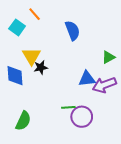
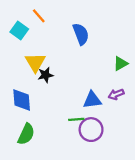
blue diamond: (15, 76) -> (22, 100), moved
blue triangle: (87, 79) -> (92, 100), moved
purple arrow: (104, 85) -> (116, 94), size x0.6

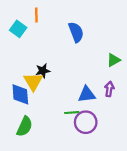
orange line: (39, 16) -> (36, 15), turned 40
yellow triangle: (35, 62) -> (33, 81), moved
purple arrow: (116, 94) -> (109, 89), turned 120

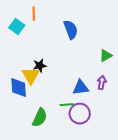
green semicircle: (25, 126) -> (40, 118), moved

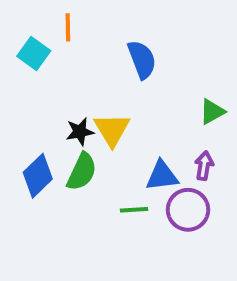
yellow triangle: (31, 76) -> (112, 130), moved
blue diamond: (19, 88) -> (38, 176), turned 50
purple circle: (80, 114) -> (188, 210), moved
green semicircle: (40, 118) -> (82, 172), moved

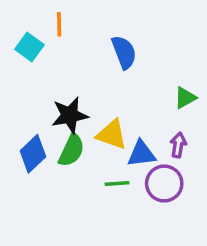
yellow triangle: (112, 130) -> (112, 134), moved, turned -40
black star: (80, 132) -> (70, 115), size x1.5

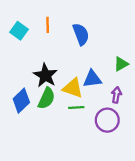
orange line: (59, 24) -> (48, 25), moved
black star: (70, 115) -> (45, 75), turned -30
blue triangle: (141, 154) -> (92, 79), moved
green line: (117, 183) -> (76, 108), moved

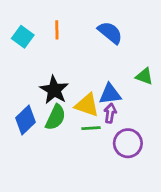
blue semicircle: (81, 34) -> (110, 33), moved, turned -30
green triangle: (121, 64) -> (144, 76), turned 49
purple arrow: (116, 95) -> (110, 113), moved

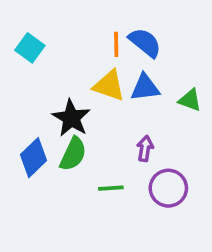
orange line: (57, 30) -> (116, 44), moved
blue triangle: (110, 94) -> (145, 87), moved
yellow triangle: (87, 105) -> (109, 86), moved
green line: (91, 128) -> (111, 188), moved

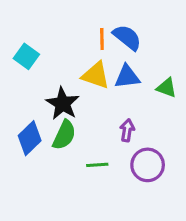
cyan square: (30, 48) -> (26, 56), moved

